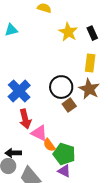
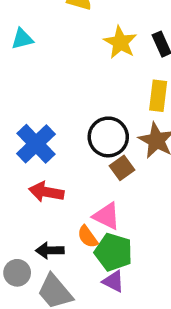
red arrow: (25, 119) -> (46, 192), turned 114
pink triangle: (39, 133) -> (107, 216), moved
black arrow: (13, 153) -> (50, 250), moved

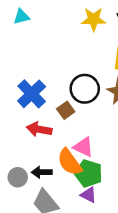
yellow star: (120, 42) -> (94, 19), turned -30
brown square: (122, 168) -> (66, 110), moved
orange semicircle: (88, 237) -> (70, 162), size x1.6
gray circle: (17, 273) -> (18, 177), moved

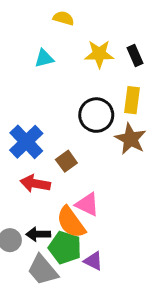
cyan triangle: (21, 17) -> (44, 58), moved
black circle: (85, 89) -> (96, 115), moved
green pentagon: (88, 173) -> (65, 248), moved

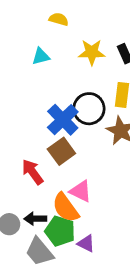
blue cross: (26, 142) -> (63, 120), moved
brown square: (66, 161) -> (61, 151), size x1.4
red arrow: (35, 184) -> (33, 172), turned 44

